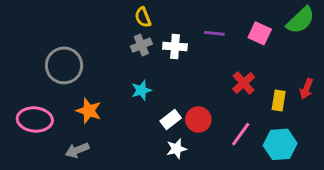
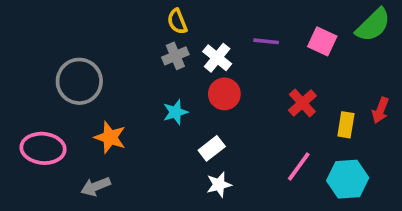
white cross: (175, 46) -> (217, 58), turned 35
red circle: (198, 120) -> (224, 94), moved

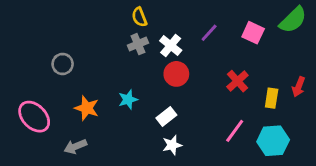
purple line: (266, 41) -> (209, 33), turned -54
gray circle: (79, 81) -> (63, 64), size x0.6
cyan star: (175, 112) -> (128, 100), moved
pink ellipse: (43, 148) -> (34, 117), turned 40

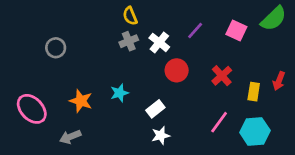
gray circle: (63, 64) -> (56, 48), moved
red circle: (176, 74) -> (177, 70), moved

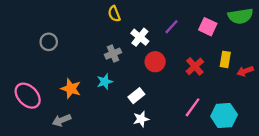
green semicircle: (274, 19) -> (240, 16), turned 35
gray cross: (129, 41) -> (113, 54), moved
red arrow: (279, 81) -> (245, 71), turned 49
yellow rectangle: (254, 92) -> (225, 59), moved

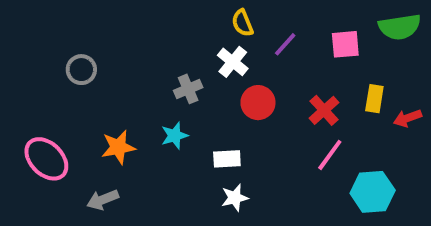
yellow semicircle: (114, 14) -> (242, 23), moved
pink square: (208, 27) -> (345, 44), turned -30
orange star: (71, 89) -> (118, 147), turned -30
white rectangle: (136, 96) -> (227, 159), turned 35
pink line: (193, 107) -> (330, 155), moved

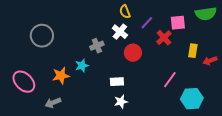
gray circle: (81, 70) -> (42, 36), size x1.5
red cross: (324, 110) -> (164, 38), moved
cyan star: (175, 136) -> (82, 66), moved

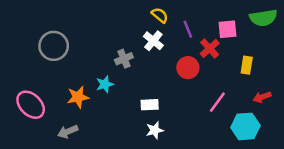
yellow semicircle: (125, 12) -> (160, 15), turned 152
purple line: (147, 23) -> (188, 29), turned -64
red circle: (133, 53) -> (188, 68), moved
red arrow: (210, 61) -> (262, 97), moved

